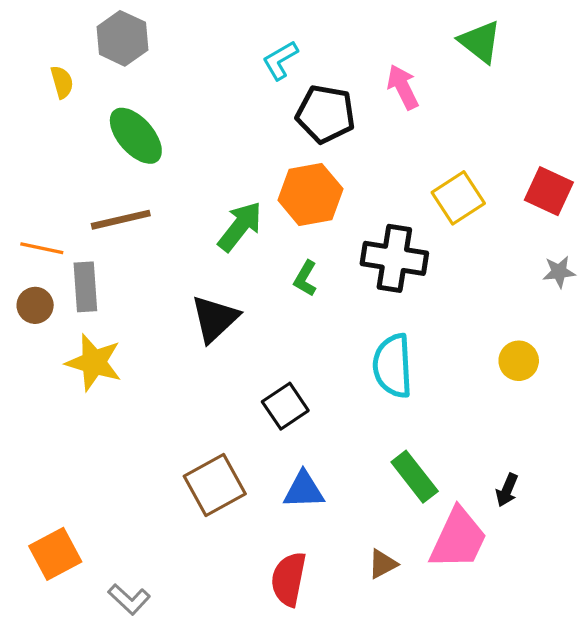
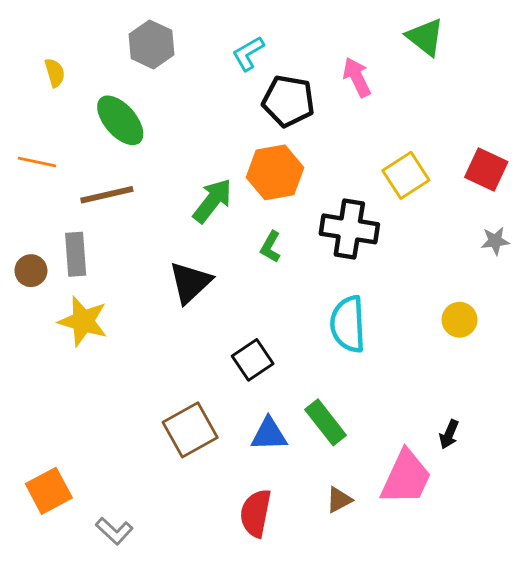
gray hexagon: (122, 38) -> (151, 44), moved
orange line: (42, 248) -> (37, 162), moved
green rectangle: (415, 477) -> (326, 422), moved

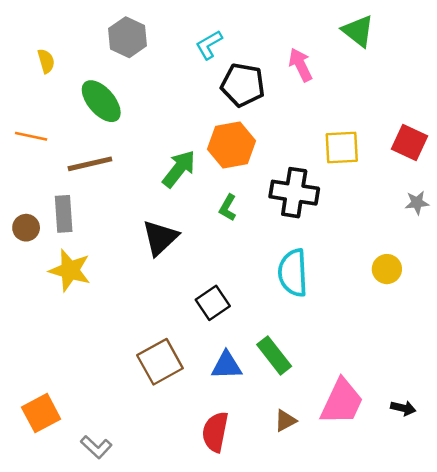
yellow square: (406, 175) -> (342, 147), turned 30
black arrow: (449, 434) -> (403, 408), moved, turned -100

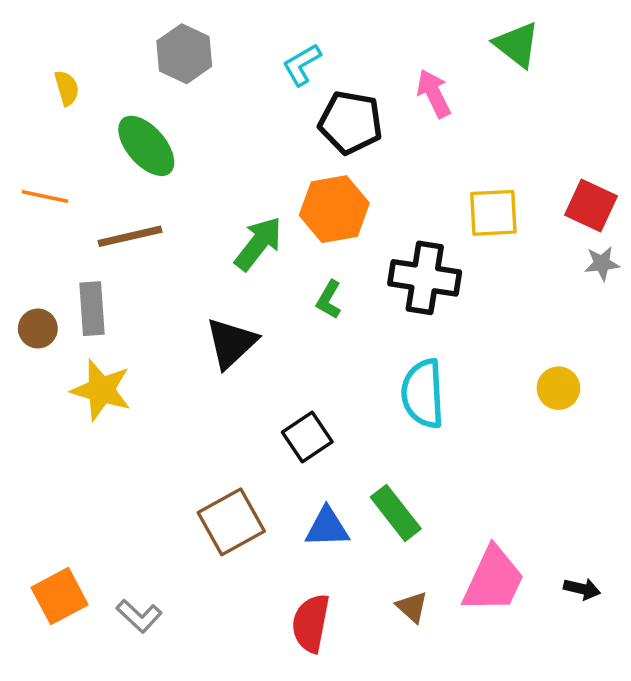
gray star: (417, 203) -> (602, 263), moved
brown triangle: (285, 421) -> (412, 607), turned -50
gray L-shape: (96, 447) -> (139, 616), moved

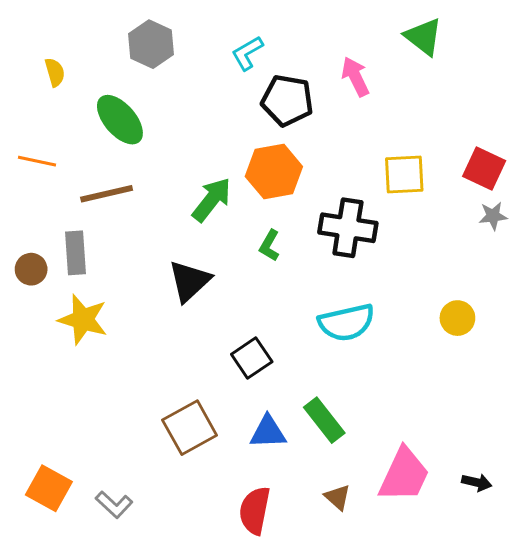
cyan semicircle: (423, 394) -> (346, 322), turned -100
orange square: (60, 596) -> (49, 488), turned -33

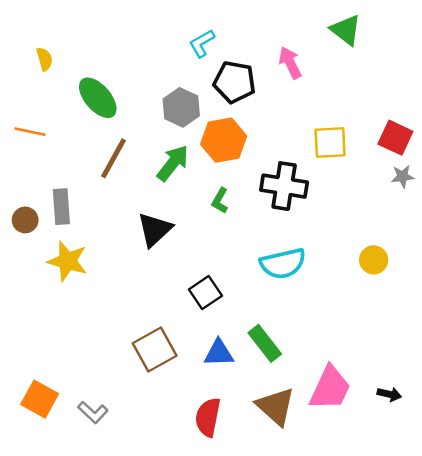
gray hexagon: (151, 44) -> (181, 107), moved
brown line: (107, 194) -> (113, 158), moved, turned -48
brown triangle: (338, 497) -> (276, 406), size x1.8

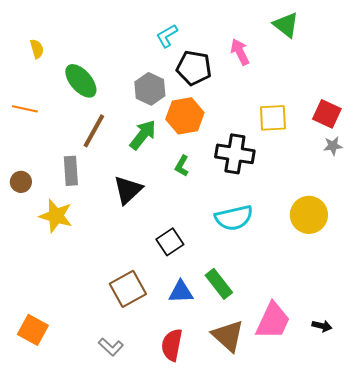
gray rectangle: (61, 207) -> (71, 171), moved
yellow circle: (374, 260) -> (309, 215), size x1.6
gray L-shape: (93, 412) -> (111, 347), moved

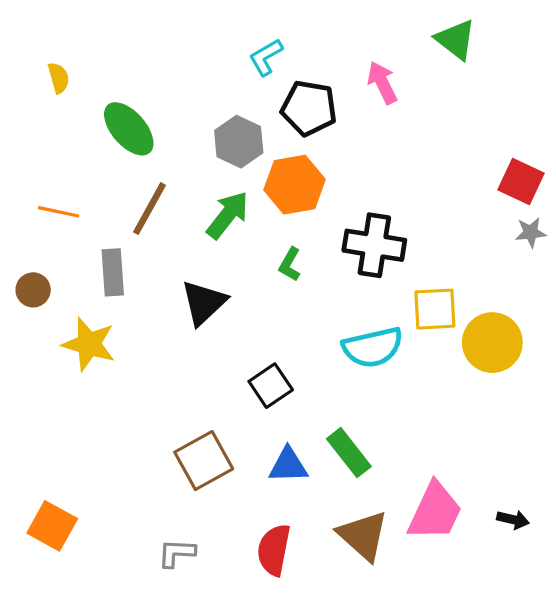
orange line: (25, 109) -> (59, 212), moved
yellow square: (273, 118) -> (435, 309), moved
gray L-shape: (111, 347) -> (177, 553), turned 140

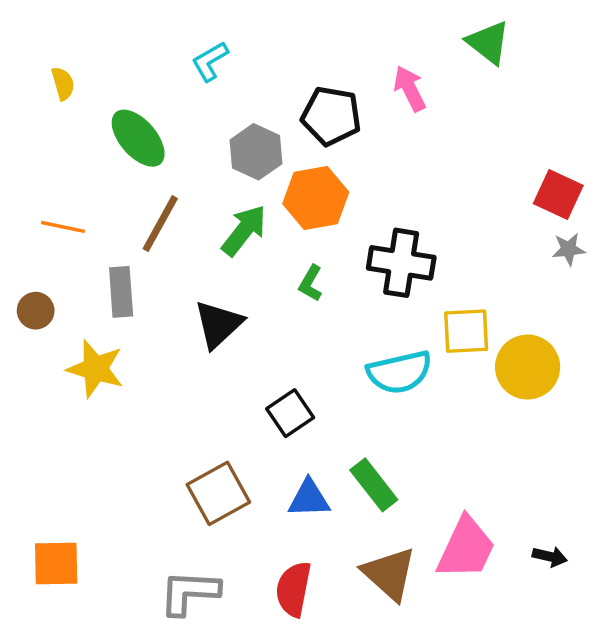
cyan L-shape: (266, 57) -> (210, 61), moved
orange square: (52, 526) -> (56, 563), turned -30
gray L-shape: (177, 553) -> (189, 592), size x1.5

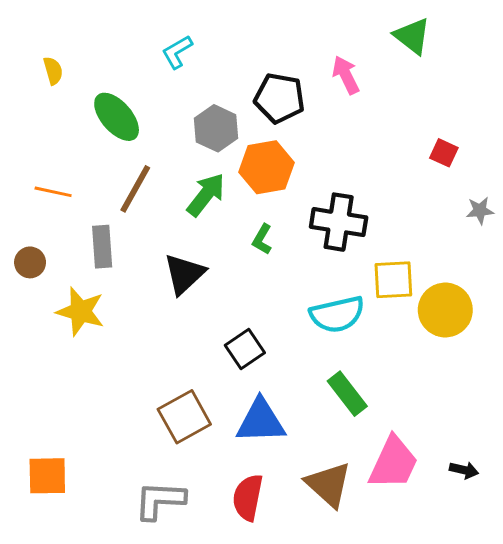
red square: (558, 195) -> (444, 153), moved, size x0.7
green rectangle: (374, 485) -> (347, 394), moved
blue triangle: (309, 499) -> (261, 421), size x1.4

